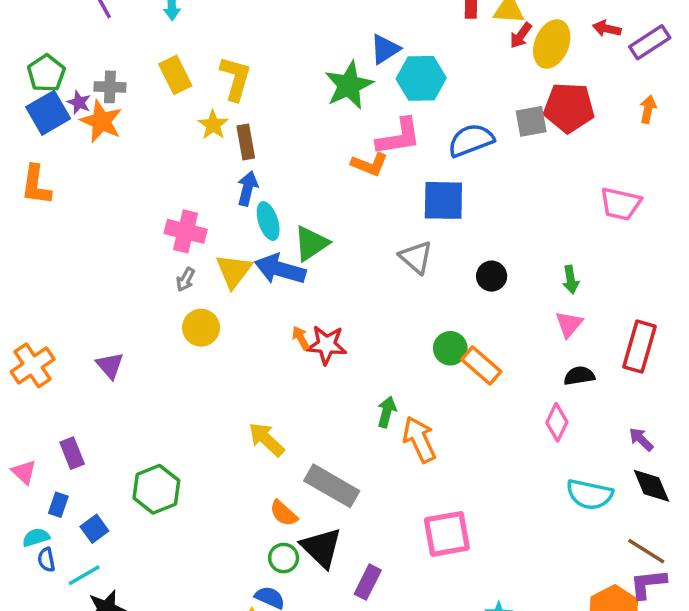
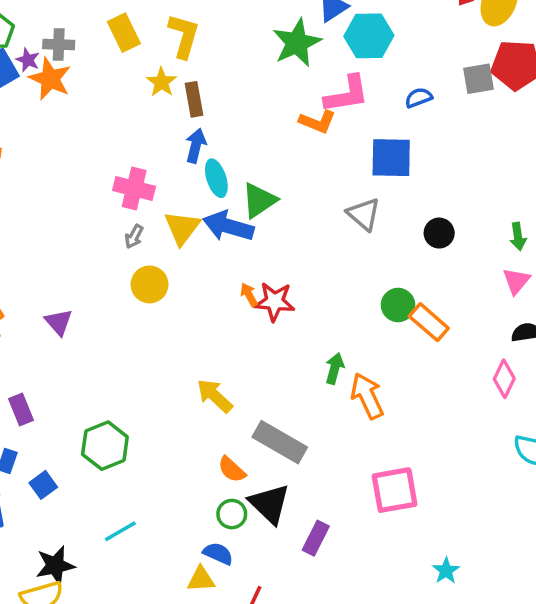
blue semicircle: (471, 140) -> (419, 98), size x0.6
cyan line: (84, 575) -> (120, 531), moved

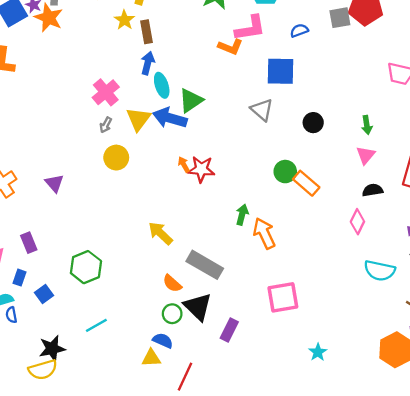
pink cross: (134, 188) -> (106, 92), turned 36

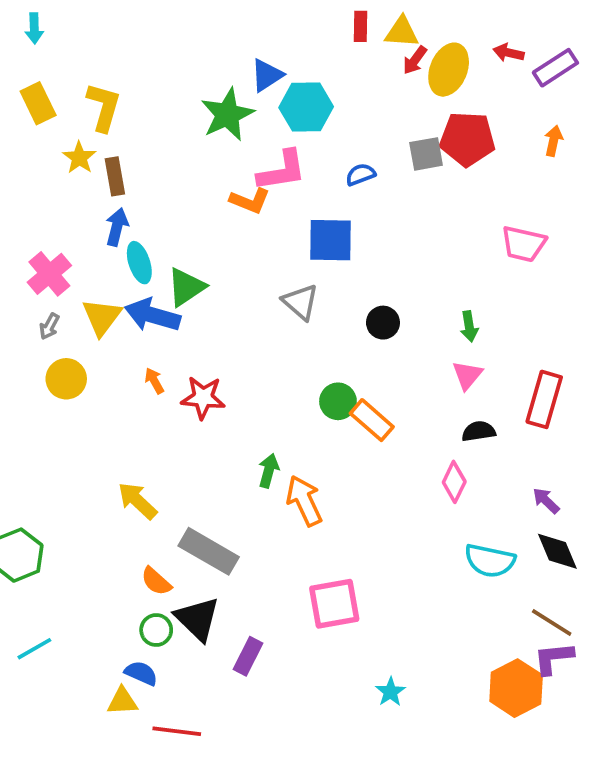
orange arrow: (184, 165) -> (154, 381), moved
red line: (185, 377) -> (177, 731), turned 72

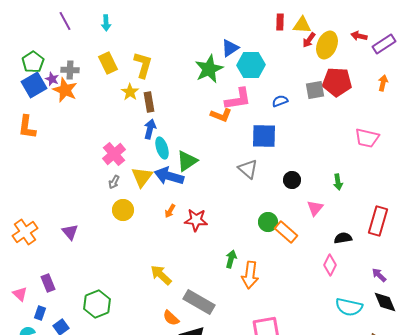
pink triangle: (467, 375) -> (315, 208), moved
orange arrow: (154, 381) -> (170, 211), turned -120
orange arrow: (304, 501) -> (250, 275), turned -148

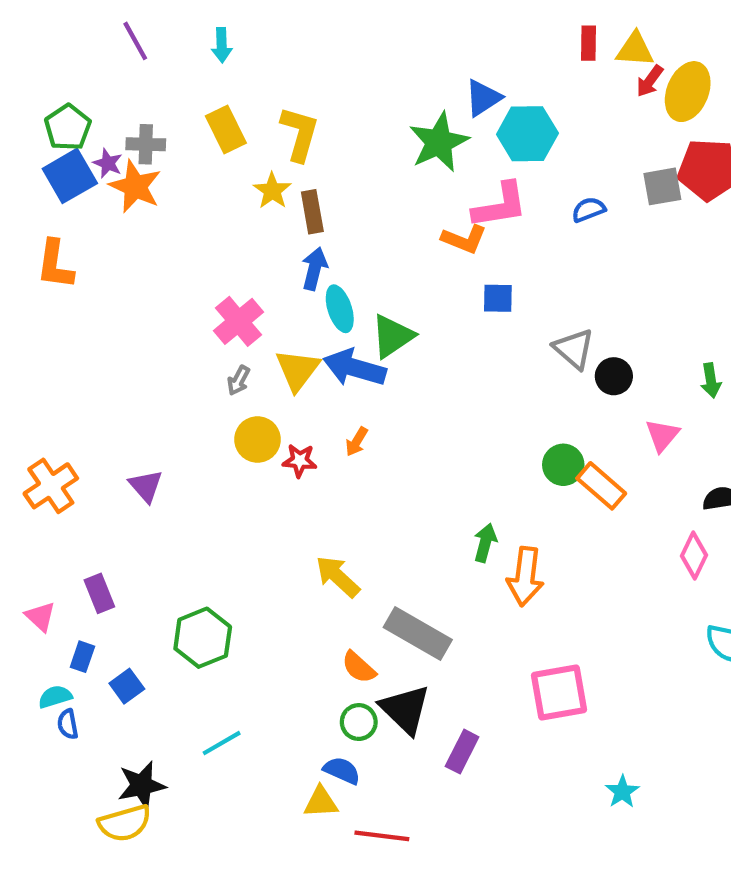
blue square: (264, 136) -> (498, 298), moved, size x0.6
gray triangle: (248, 169) -> (574, 349), moved
red star: (196, 220) -> (300, 461), moved, size x0.7

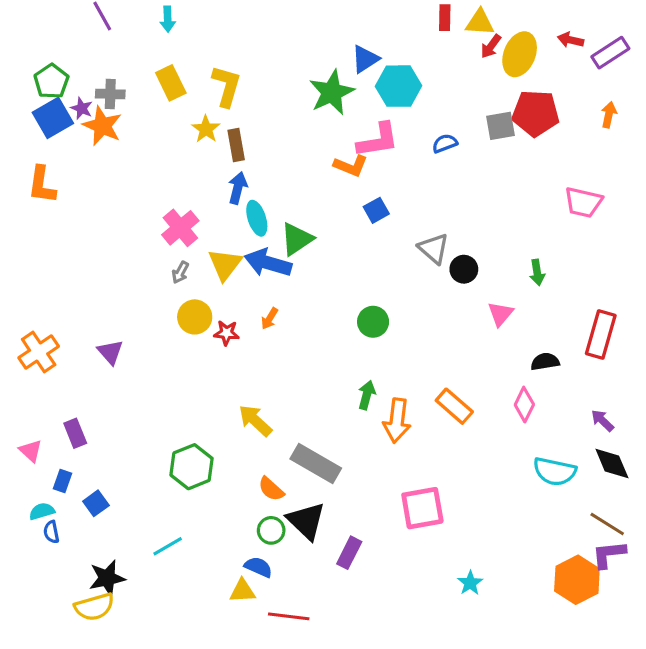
blue square: (498, 298) -> (376, 210), turned -30
green circle: (563, 465) -> (373, 322), moved
orange rectangle: (601, 486) -> (454, 406), moved
green hexagon: (203, 638) -> (191, 467), moved

